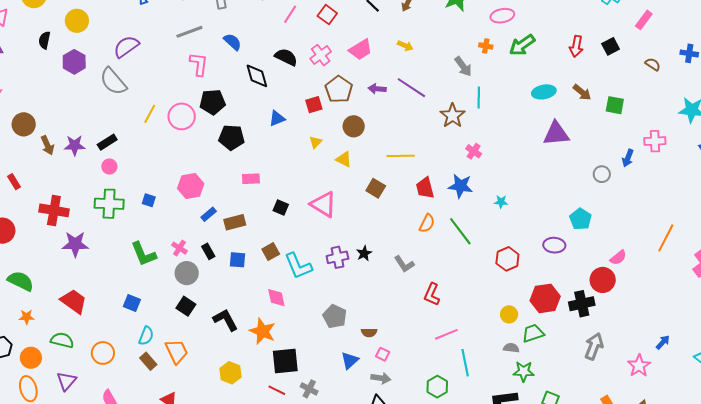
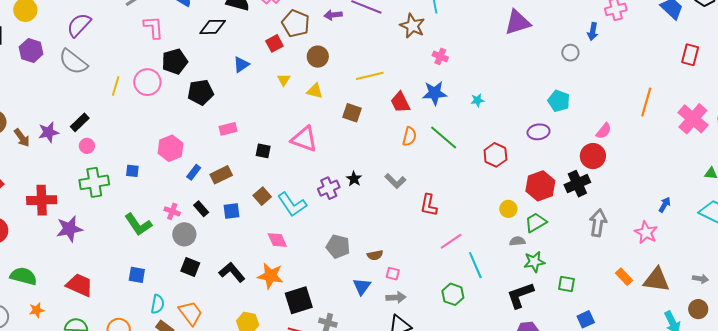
black diamond: (257, 76) -> (213, 27), turned -64

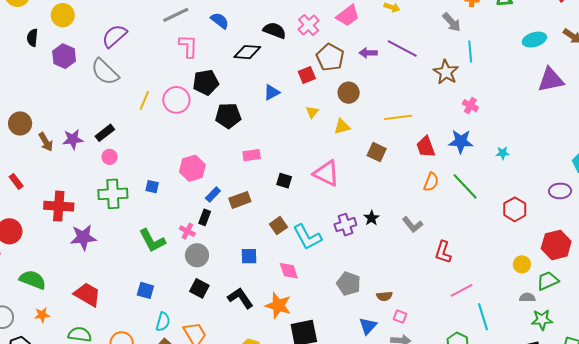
yellow triangle: (315, 91) -> (342, 127), turned -36
black rectangle: (201, 209) -> (205, 217), moved, turned 56
blue square: (231, 211) -> (249, 256), moved

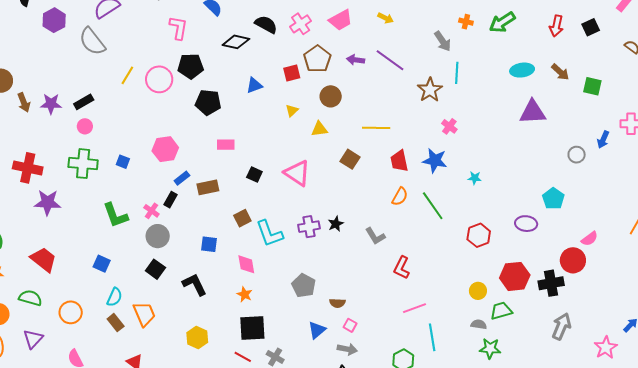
orange star: (278, 306) -> (245, 294), moved, size x0.6

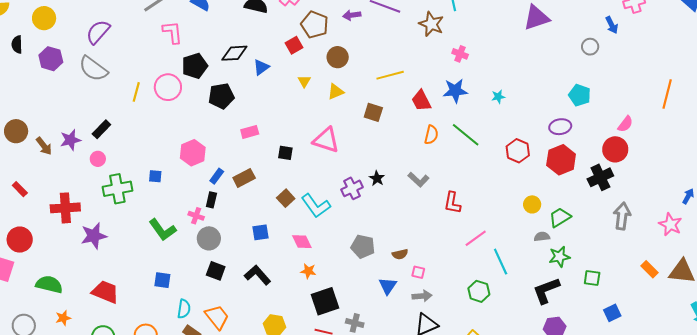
black diamond: (236, 42) -> (234, 53), moved
pink circle: (85, 126) -> (98, 159), moved
blue arrow: (603, 140) -> (612, 25), turned -36
red hexagon: (515, 276) -> (561, 160), moved

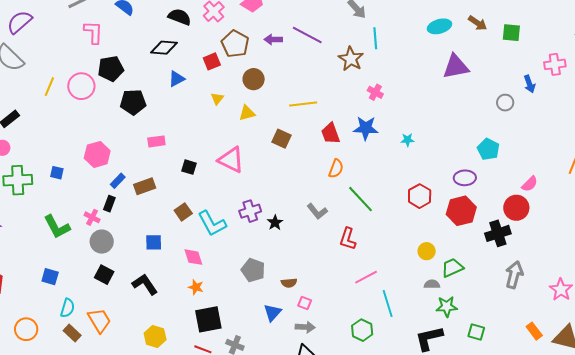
black diamond: (234, 53) -> (164, 48), moved
green line: (466, 135) -> (360, 199), moved
black star: (377, 178) -> (275, 223), moved

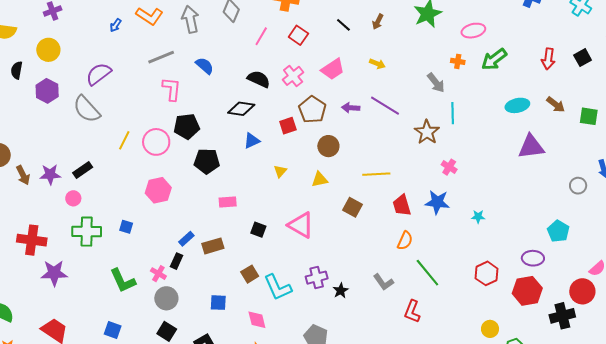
yellow triangle: (217, 99) -> (280, 171), moved
pink hexagon: (97, 154) -> (158, 190), moved

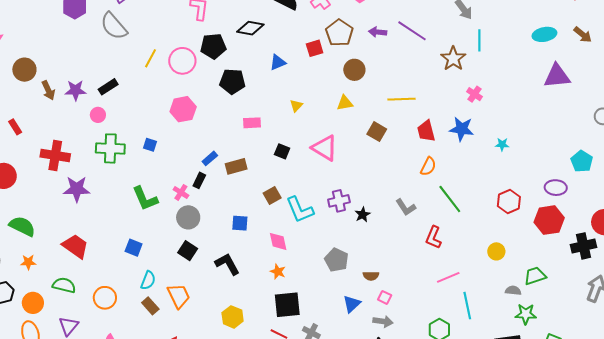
black diamond: (241, 109) -> (250, 28), moved
yellow triangle: (280, 171) -> (296, 106), moved
yellow circle: (490, 329) -> (496, 251), moved

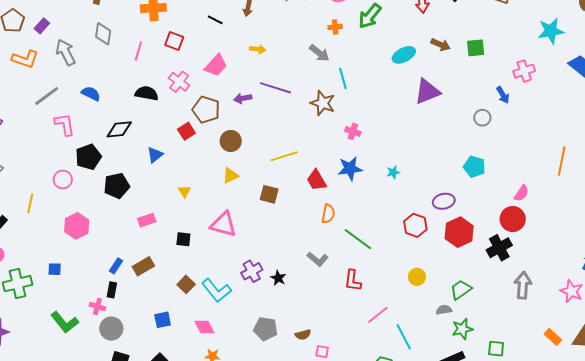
yellow line: (150, 58) -> (30, 203), moved
pink circle: (182, 61) -> (63, 180), size x0.7
purple ellipse: (556, 188) -> (444, 201), moved

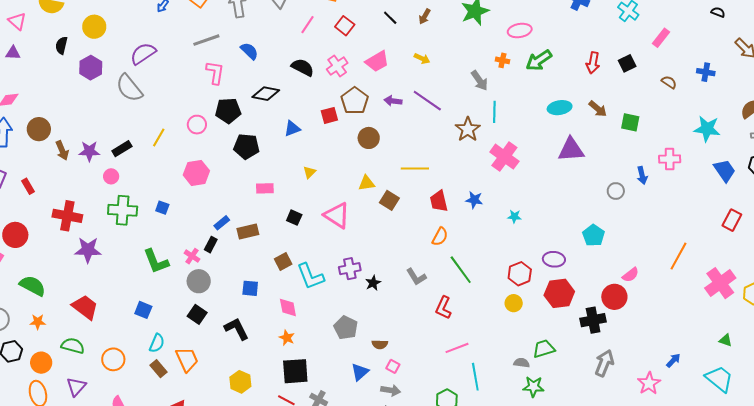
pink cross: (353, 131) -> (504, 157), moved, size x1.8
blue star: (350, 168) -> (474, 200), size x0.7
yellow triangle: (230, 176) -> (367, 183), moved
yellow circle: (417, 277) -> (514, 303), moved

